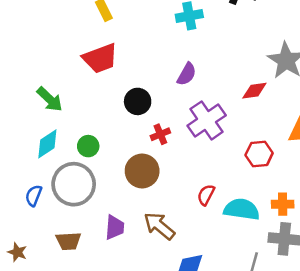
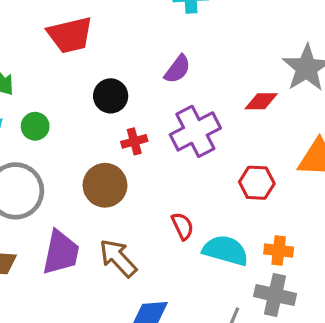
green circle: (88, 146) -> (35, 126), moved
red semicircle: (206, 195) -> (182, 226), turned 120
purple trapezoid: (115, 227) -> (61, 253), size x1.4

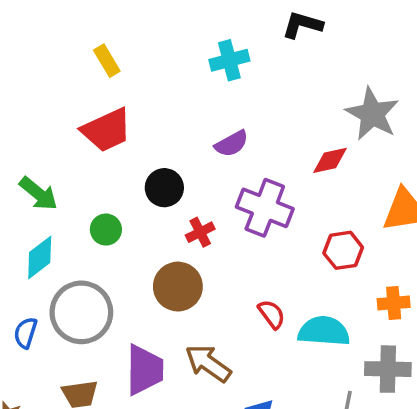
purple semicircle: (178, 69) -> (232, 144), turned 36
green circle: (35, 126) -> (106, 230), moved
purple cross: (195, 131) -> (265, 208), turned -30
orange cross: (279, 250) -> (394, 303), moved

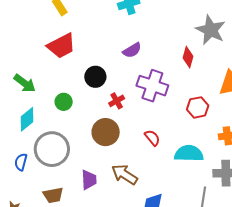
red diamond: (330, 160) -> (188, 57), turned -60
red semicircle: (272, 314) -> (152, 138), moved
purple trapezoid: (145, 370) -> (89, 180), size x0.7

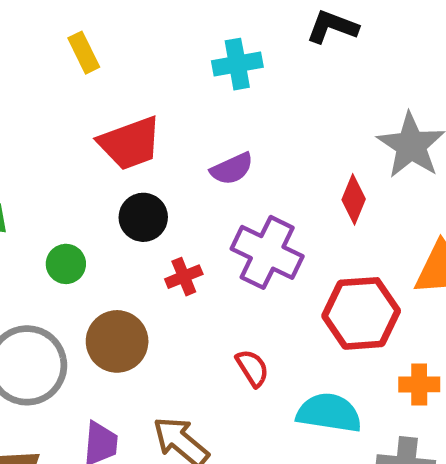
red trapezoid: (61, 46) -> (130, 143), moved
red hexagon: (198, 107) -> (361, 313), size x1.5
brown circle: (106, 132) -> (117, 341), moved

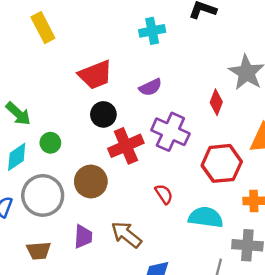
yellow rectangle: (84, 53) -> (43, 28), moved, size x1.4
green circle: (66, 264) -> (50, 143), moved
red cross: (184, 277) -> (126, 146), size x1.8

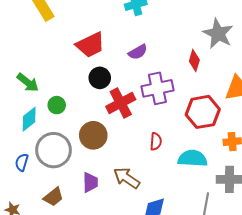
purple cross: (170, 132) -> (157, 88), turned -32
red semicircle: (164, 194) -> (156, 141), turned 42
brown trapezoid: (39, 251) -> (53, 197), turned -30

